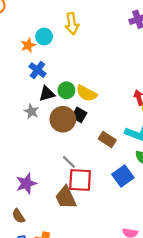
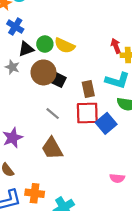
black square: (79, 115) -> (59, 80), moved
brown rectangle: (107, 139) -> (88, 89), turned 49
red square: (80, 180) -> (87, 113), moved

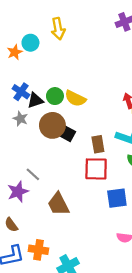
blue cross: (15, 27) -> (21, 92), moved
gray line: (53, 114) -> (33, 174), moved
blue square: (106, 123) -> (117, 198), moved, turned 30

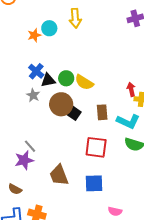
brown rectangle: (98, 144) -> (102, 112), moved
gray line: (33, 174) -> (30, 146), moved
blue square: (117, 198) -> (94, 183), moved
brown semicircle: (11, 225) -> (15, 189), turned -32

